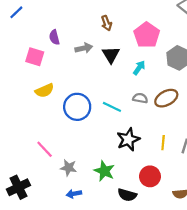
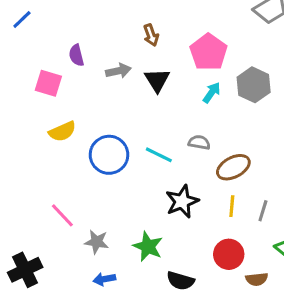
cyan arrow: (139, 68) -> (212, 93), moved
brown ellipse: (166, 98) -> (233, 167), moved
red circle: (150, 176) -> (229, 254), moved

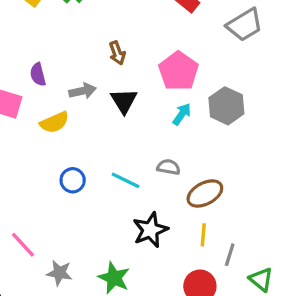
yellow semicircle: (62, 131) -> (54, 122), moved
blue circle: (109, 155) -> (73, 180), size x0.6
gray line: (263, 211) -> (230, 255), moved

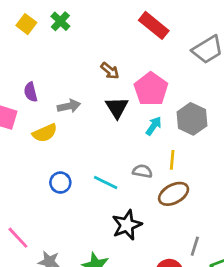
brown arrow: (117, 53) -> (110, 71), moved, turned -30
black triangle: (124, 101) -> (117, 108), moved
yellow line: (203, 235) -> (172, 160), moved

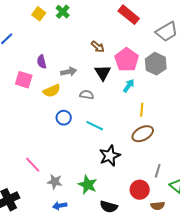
gray hexagon: (192, 119) -> (156, 64), moved
gray semicircle: (142, 171) -> (87, 95), moved
blue circle: (60, 183) -> (64, 118), moved

